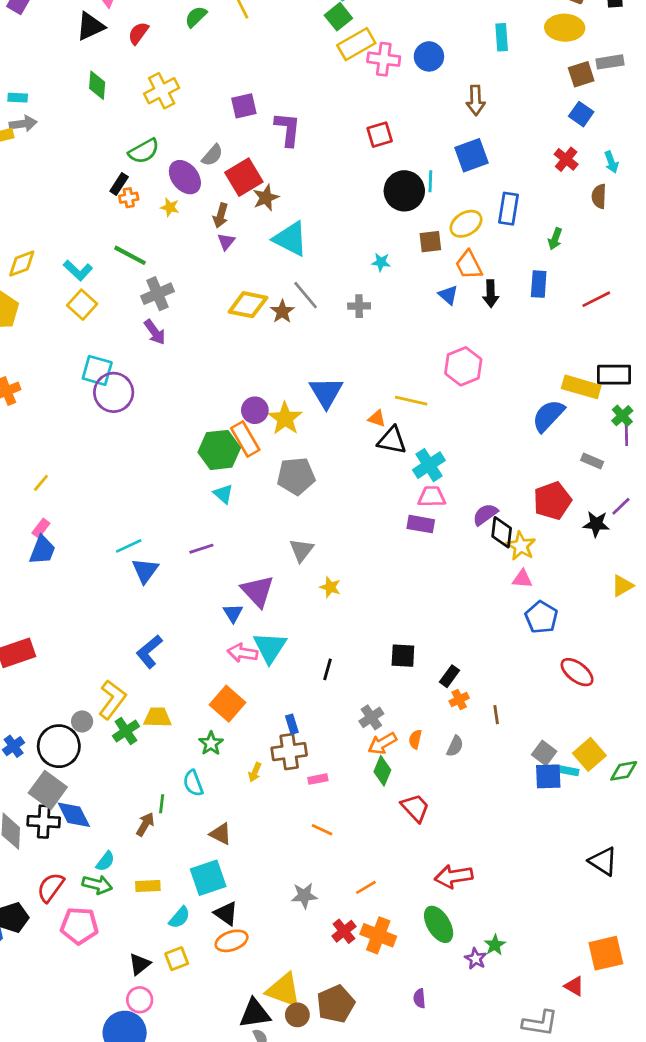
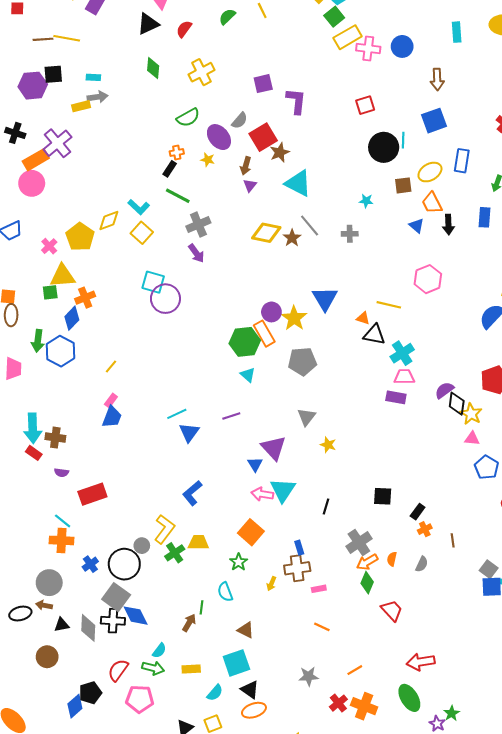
black rectangle: (119, 184) -> (170, 169), moved
yellow diamond: (22, 264) -> (109, 220), moved
gray cross: (371, 717) -> (359, 543), size x1.4

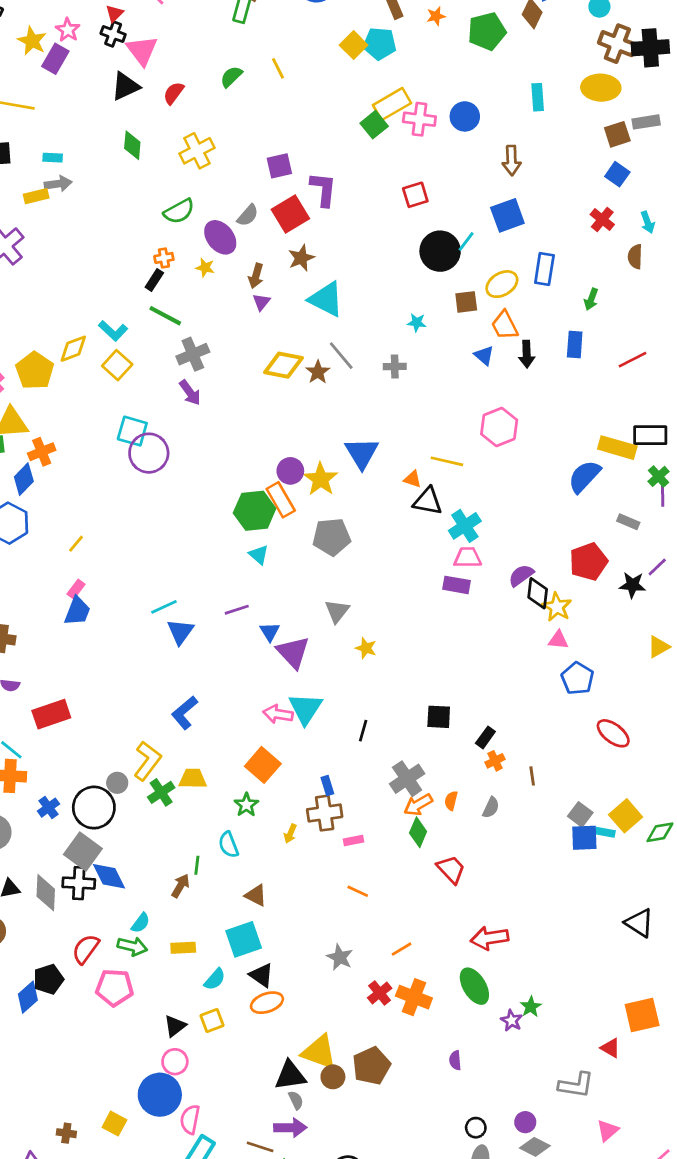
green square: (334, 17) -> (374, 125), moved
red square: (263, 137) -> (290, 214), moved
cyan line: (403, 140) -> (466, 241), turned 35
blue triangle: (255, 464) -> (270, 632), moved
gray star: (309, 676) -> (340, 957), turned 30

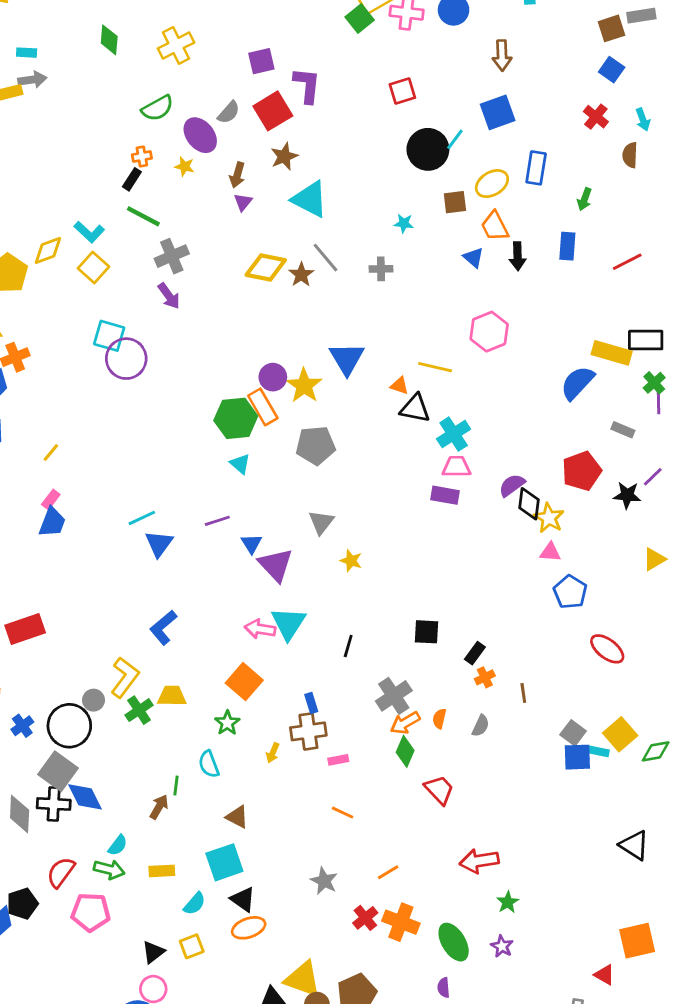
green ellipse: (474, 986) -> (454, 942), moved
green star: (531, 1007) -> (508, 902), moved

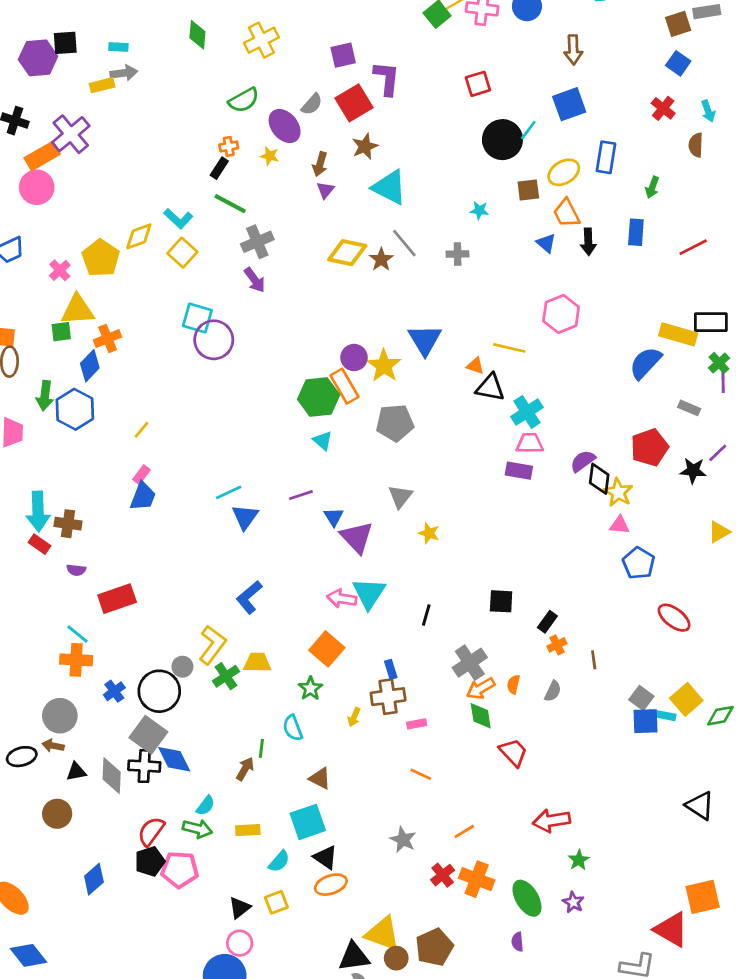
green diamond: (405, 751) -> (481, 716), turned -32
black pentagon: (22, 904) -> (150, 861), moved
red triangle: (604, 975) -> (671, 930), size x1.8

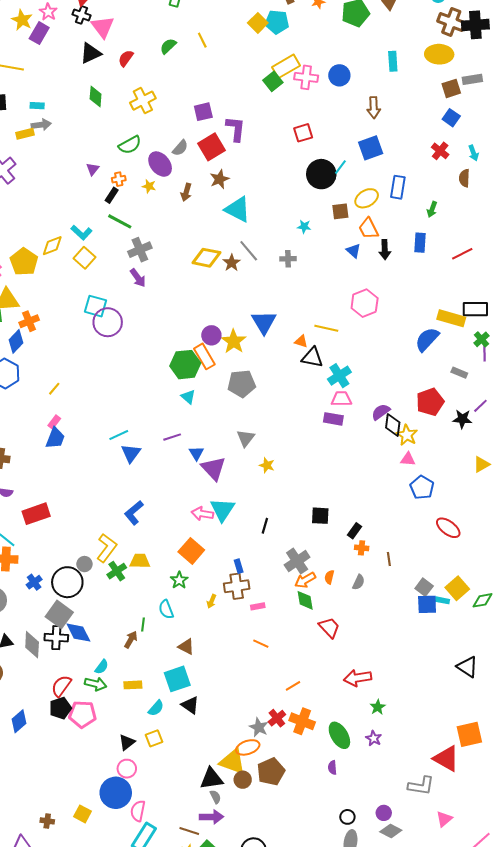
purple triangle: (325, 190) -> (93, 169), moved
orange cross: (557, 645) -> (362, 548), turned 32
gray star: (403, 840) -> (259, 727), moved
orange ellipse: (331, 885) -> (248, 747), moved

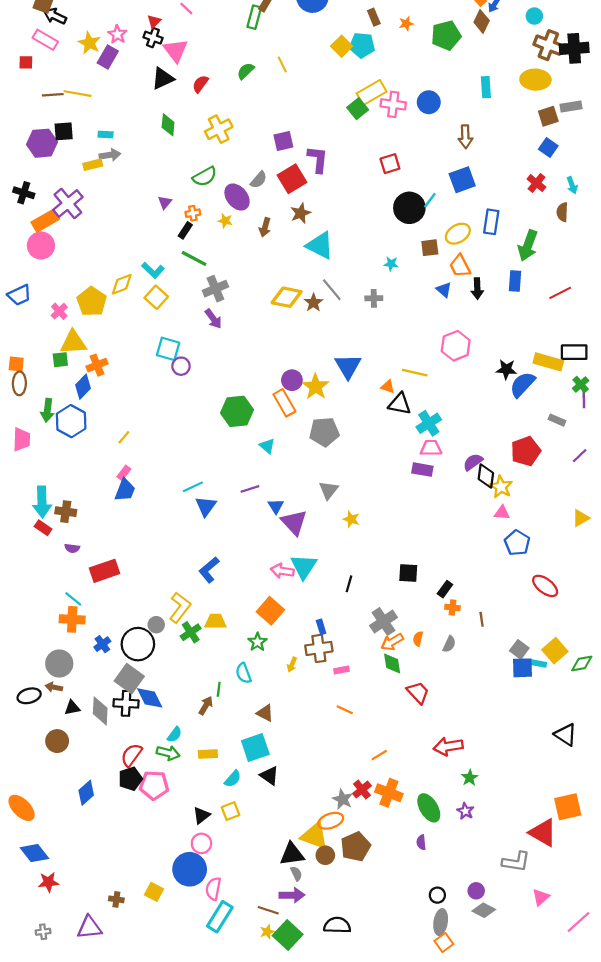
green arrow: (432, 209) -> (528, 246), size x1.8
purple circle: (108, 322) -> (181, 366), size x0.6
green hexagon: (185, 365) -> (237, 411), moved
black star: (462, 419) -> (506, 369), moved

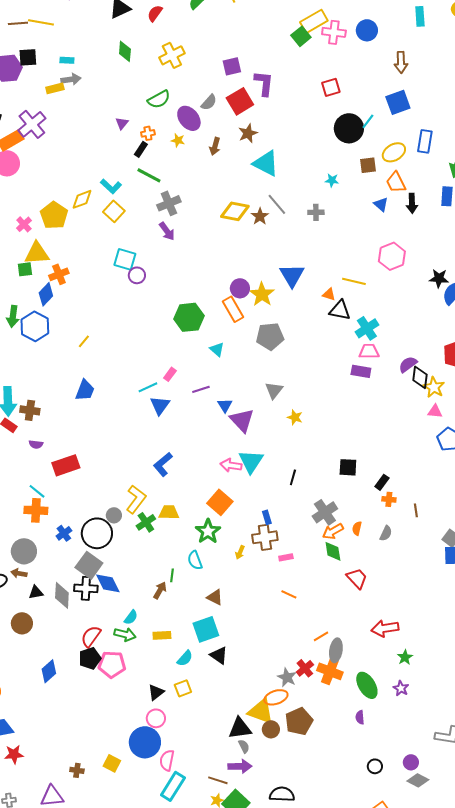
pink rectangle: (124, 473) -> (170, 374), moved
green star: (257, 642) -> (208, 531), size x1.4
gray ellipse: (441, 922) -> (336, 650), moved

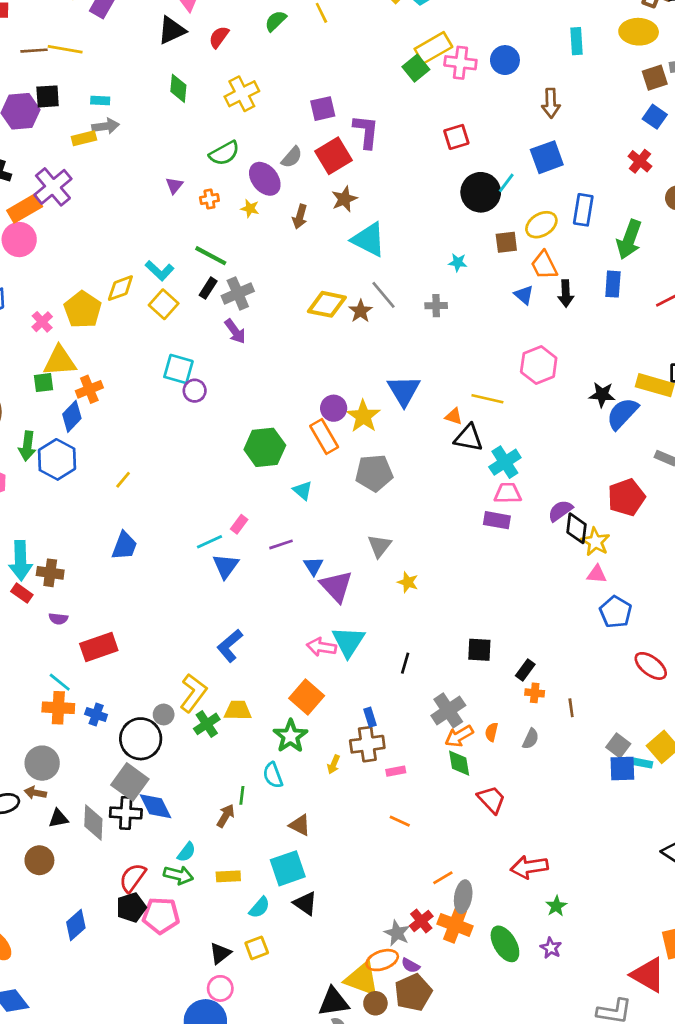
black rectangle: (141, 149) -> (208, 288), moved
blue cross: (64, 533) -> (96, 714), moved, turned -35
purple semicircle: (360, 717) -> (411, 965), moved, turned -56

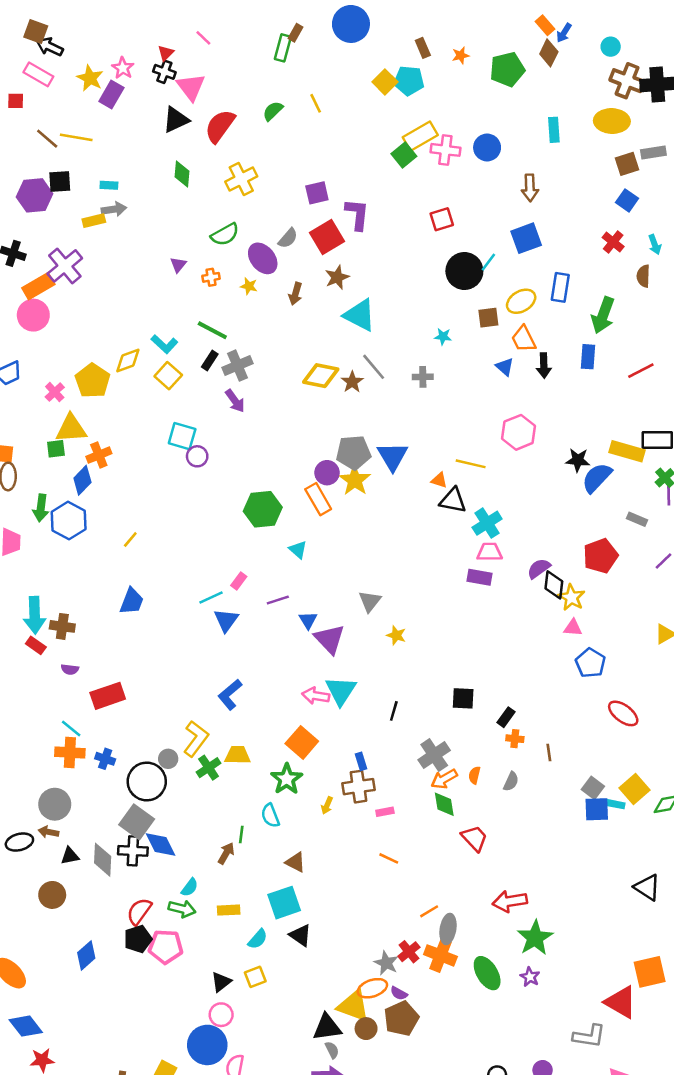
red semicircle: (219, 37) -> (220, 126), size x1.6
brown line: (34, 51) -> (47, 139), turned 45
gray pentagon: (374, 473) -> (353, 453), moved
green star: (556, 906) -> (535, 938), size x1.8

